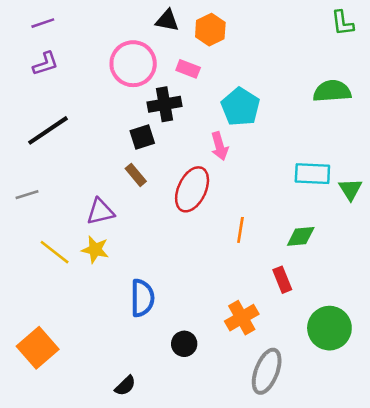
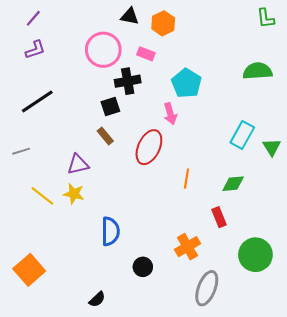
purple line: (43, 23) -> (33, 18), turned -30
cyan rectangle: (312, 174) -> (242, 135), turned -64

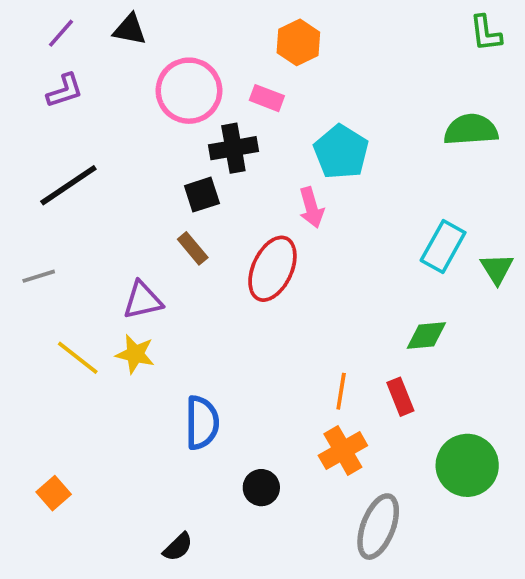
black triangle: (130, 16) -> (130, 29), moved
orange line: (186, 179) -> (341, 391), moved
orange square: (29, 270) -> (54, 493), size x0.6

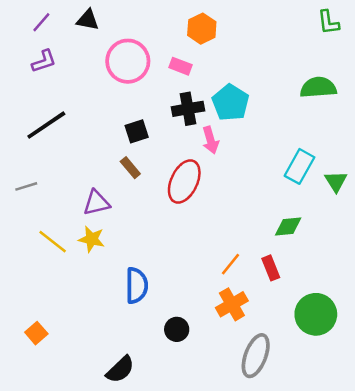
black cross: (233, 148) -> (188, 109), moved
orange line: (341, 391) -> (231, 264), turned 30
black semicircle: (178, 547) -> (120, 369), size x1.4

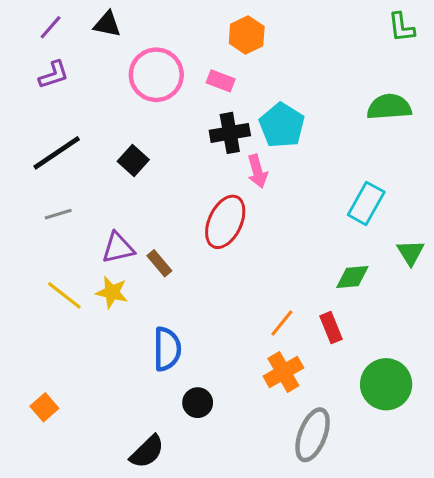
black square: (137, 131) -> (133, 161), moved, turned -30
brown rectangle: (130, 168) -> (159, 263), moved
green triangle: (336, 181) -> (411, 252), moved
gray line: (26, 186) -> (58, 214), moved
black circle: (177, 329) -> (198, 403), moved

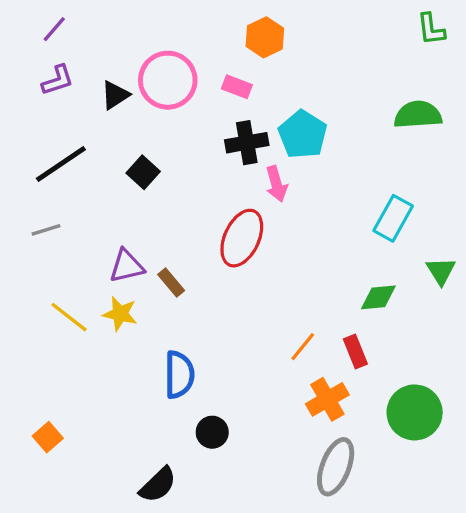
black triangle: (107, 24) -> (115, 95), moved, turned -44
gray line: (58, 214) -> (46, 230), moved
orange cross: (283, 372) -> (327, 399), moved

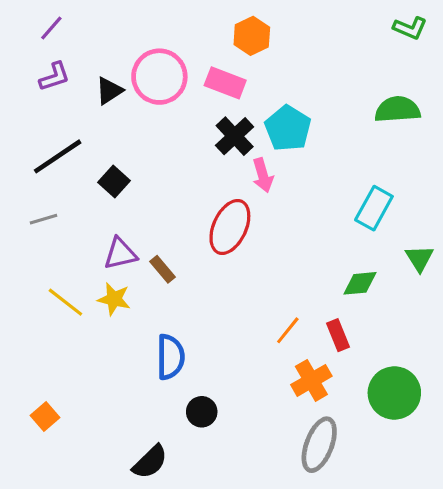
green L-shape: (431, 29) -> (410, 28), turned -60
pink rectangle: (237, 87) -> (225, 83), size x1.4
black cross: (247, 143) -> (235, 136), turned -33
black square: (143, 172) -> (114, 182), moved

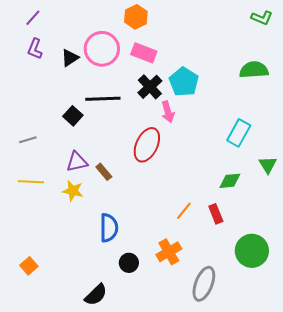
orange hexagon: (252, 36) -> (136, 17), moved
purple L-shape: (54, 77) -> (35, 49), turned 130
black line: (58, 156) -> (103, 99), moved, turned 32
yellow line: (65, 302) -> (31, 182), moved, turned -35
orange cross: (311, 380) -> (169, 252), moved

